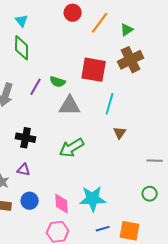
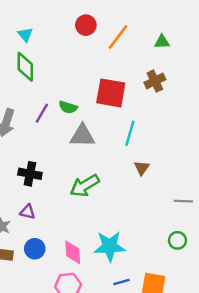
green triangle: (127, 30) -> (162, 42), moved, turned 32
brown cross: (131, 60) -> (155, 81), size x0.7

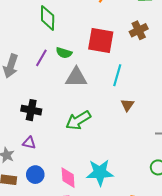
green diamond: (25, 67) -> (48, 18), moved

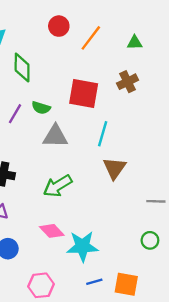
brown triangle: (127, 105) -> (114, 168), size x1.5
pink diamond: (68, 178) -> (52, 231), moved, turned -40

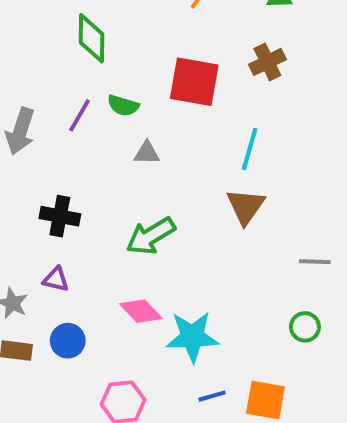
cyan line: (103, 134) -> (250, 149), moved
gray triangle: (55, 136) -> (147, 153), size x0.6

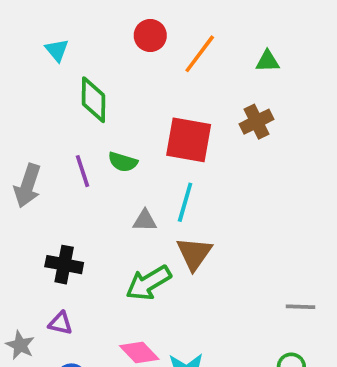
purple line: (80, 115) -> (82, 171), turned -48
cyan line: (250, 149) -> (185, 202), moved
gray triangle: (147, 153) -> (145, 221), moved
brown triangle: (246, 206) -> (194, 254), moved

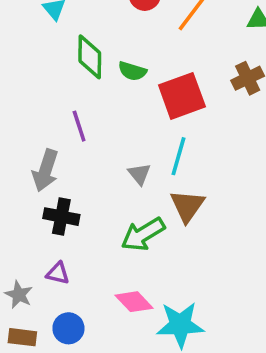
red square: (189, 140) -> (182, 96), turned -30
green semicircle: (123, 162) -> (132, 71), moved
gray arrow: (27, 186) -> (45, 170), moved
gray triangle: (145, 221) -> (139, 174), turned 50

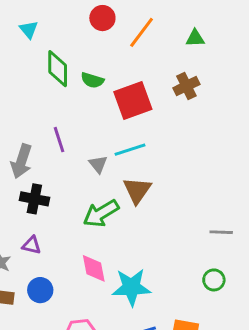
purple line: (79, 126) -> (59, 140), moved
cyan line: (178, 156) -> (130, 150), turned 56
pink diamond: (134, 302) -> (94, 268), turned 32

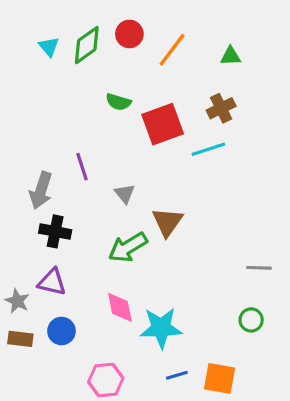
green diamond: (58, 69) -> (87, 45), moved, turned 54
cyan line: (130, 150) -> (208, 149), moved
purple triangle: (32, 245) -> (52, 282), size x1.4

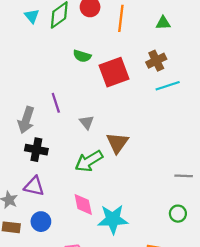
orange line: (172, 50) -> (121, 18), turned -30
cyan line: (208, 149) -> (168, 86), moved

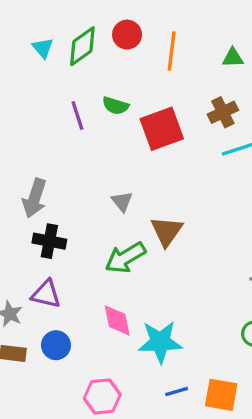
purple line: (56, 103) -> (77, 116), moved

